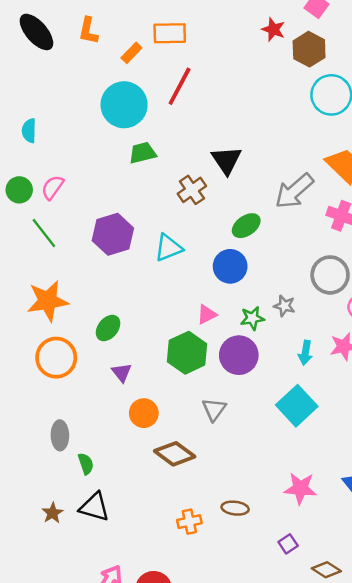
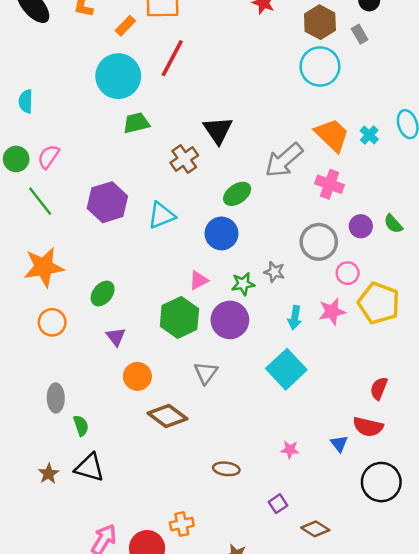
brown hexagon: (309, 49) -> (320, 22), moved
orange circle: (56, 358) -> (52, 322), size x0.7
pink star: (300, 488) -> (290, 450), size x0.6
orange cross: (189, 522) -> (182, 524), moved

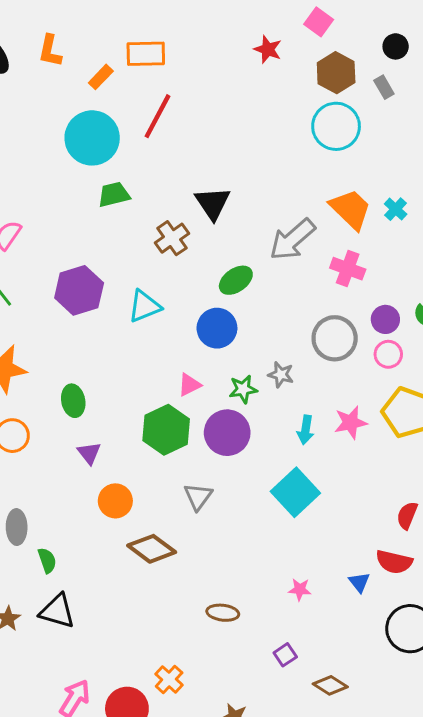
pink circle: (348, 273) -> (388, 354), moved
green ellipse: (103, 294) -> (73, 401), turned -50
orange cross: (182, 524) -> (169, 679), turned -35

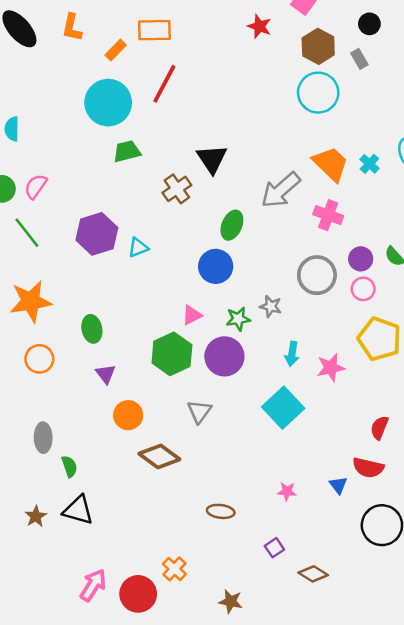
green ellipse: (236, 280) -> (232, 225), turned -32
cyan triangle: (144, 306) -> (138, 248), moved, size x0.7
pink star: (351, 422) -> (331, 368), moved

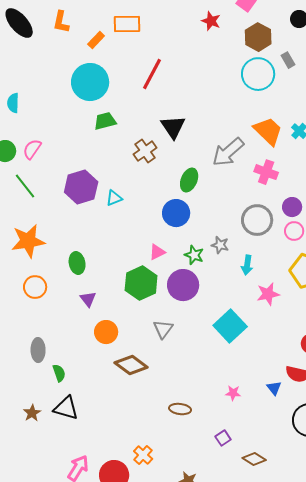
gray rectangle: (359, 59) -> (288, 60), moved
red line: (164, 84) -> (152, 74), moved
green star: (238, 319) -> (194, 255), turned 30
cyan arrow: (292, 354) -> (247, 265), moved

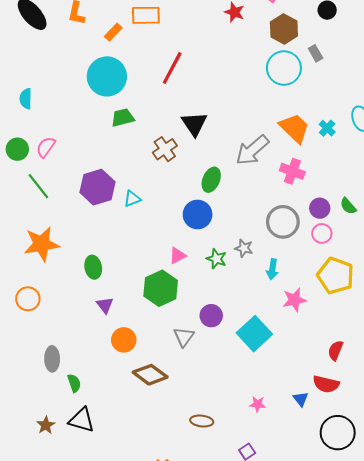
purple circle: (183, 285) -> (211, 316), moved, size x0.7
orange circle: (35, 287) -> (28, 299), moved

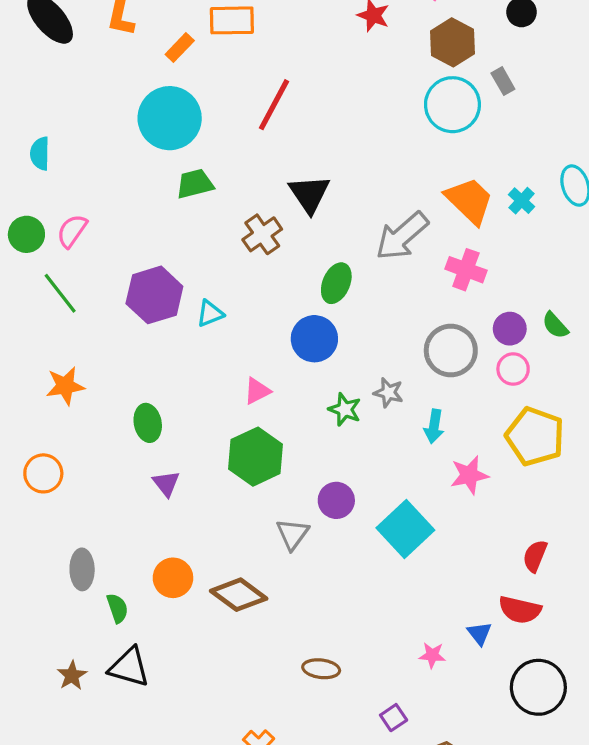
orange star: (42, 244) -> (65, 386), size x0.7
pink triangle: (177, 256) -> (257, 391), moved
orange circle: (124, 340) -> (173, 578), moved
pink star: (258, 404) -> (432, 655), moved

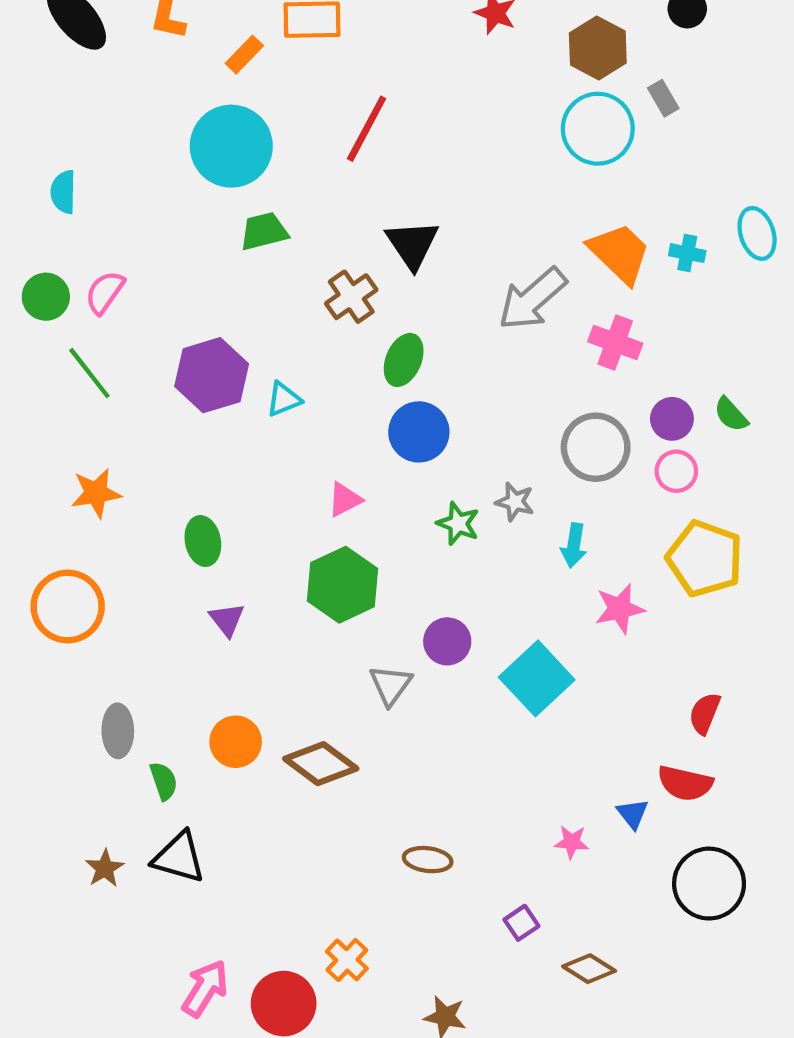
cyan cross: (522, 201) -> (687, 253), turned -32
green ellipse: (336, 283) -> (404, 360), moved
orange circle: (43, 473) -> (68, 606), size x1.4

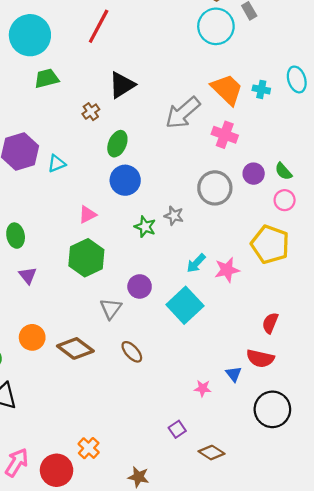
black triangle: (412, 244) -> (122, 85), turned 32
brown cross: (351, 297) -> (91, 112), size x0.7
pink circle: (676, 471) -> (285, 200), moved
cyan arrow: (574, 545) -> (196, 263), moved, turned 35
brown ellipse: (428, 860) -> (132, 352), moved, turned 40

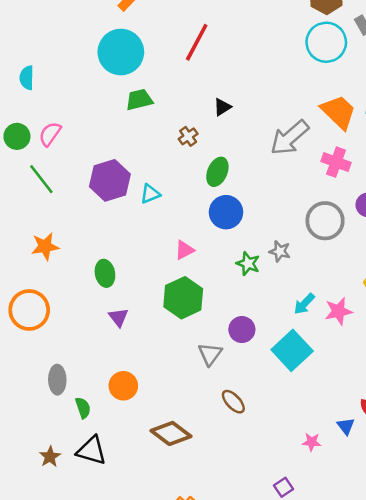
black triangle: (122, 85) -> (222, 107), size x0.6
brown diamond: (75, 348) -> (171, 433), moved

